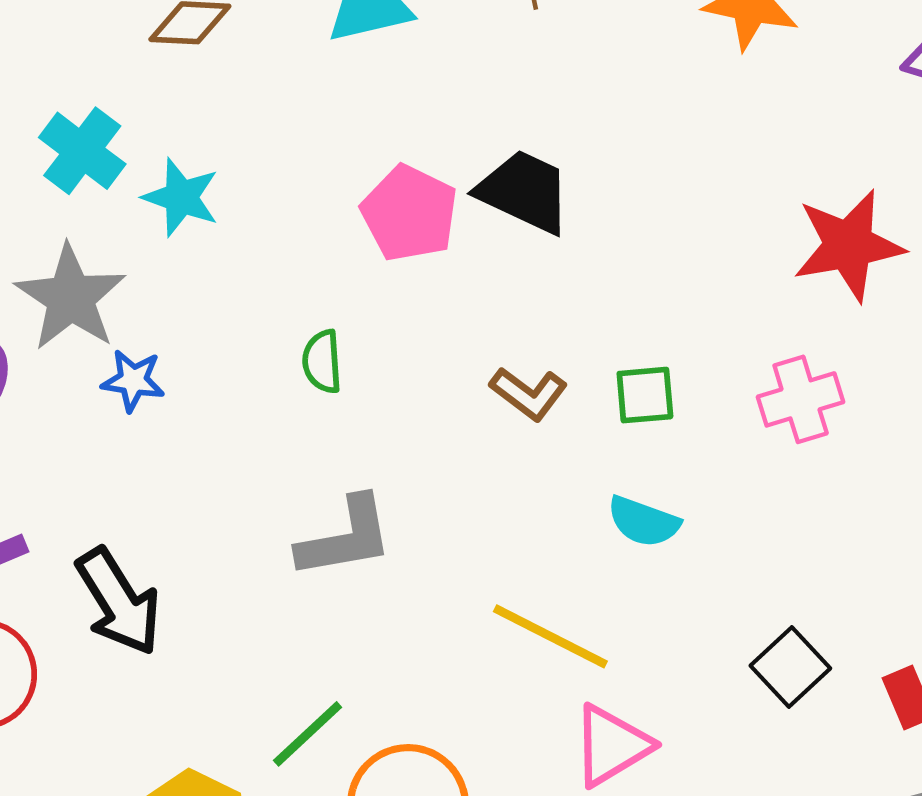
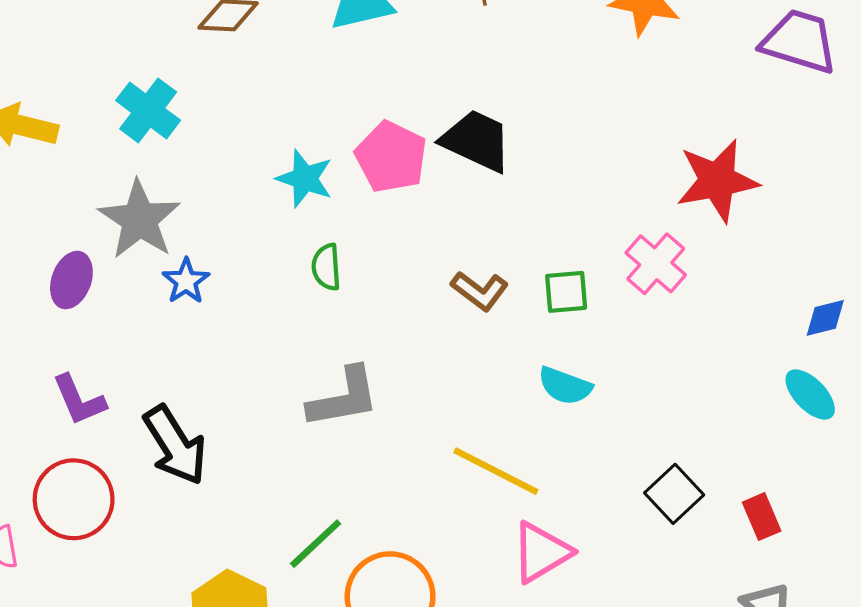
cyan star: (181, 197) -> (305, 179), moved
blue star: (133, 381) -> (186, 281), turned 30
pink cross: (801, 399) -> (656, 264), moved, turned -32

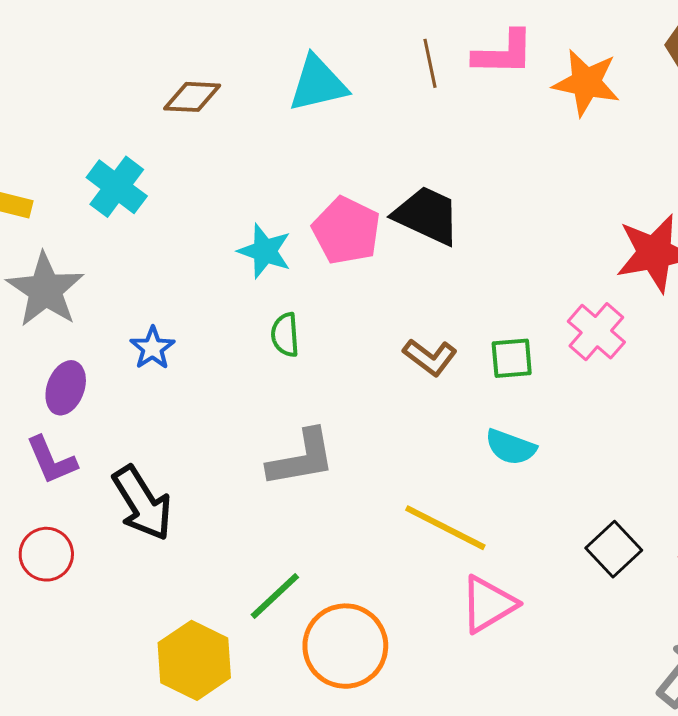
gray star: (139, 220) -> (45, 290), moved
purple ellipse: (71, 280) -> (66, 388), moved
red circle: (74, 499) -> (46, 554), size x0.7

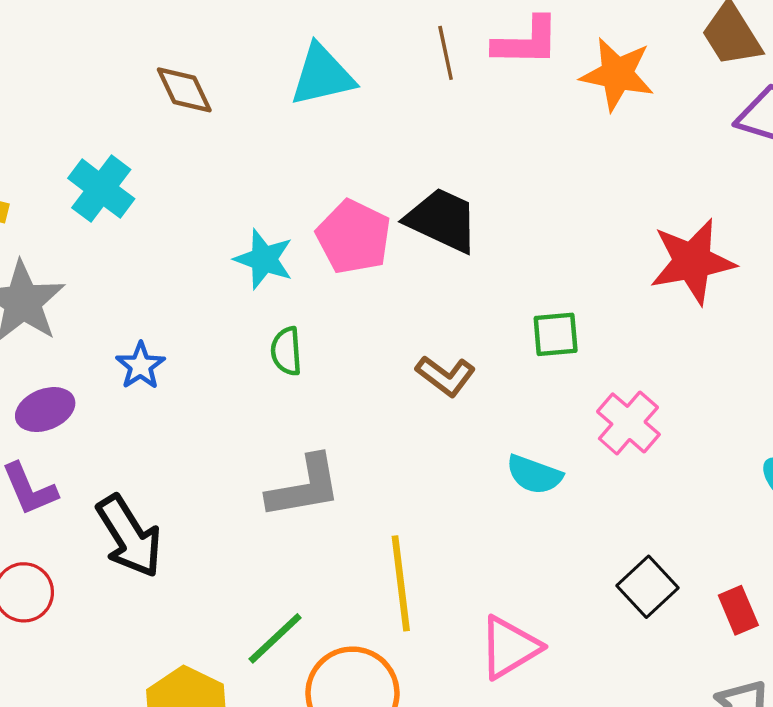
brown diamond: (192, 97) -> (184, 90), turned 62
pink cross: (596, 332) -> (628, 423), moved
green square: (512, 358) -> (556, 334), moved
purple ellipse: (66, 388) -> (45, 410), turned 48
yellow line: (445, 528) -> (401, 583), moved, turned 56

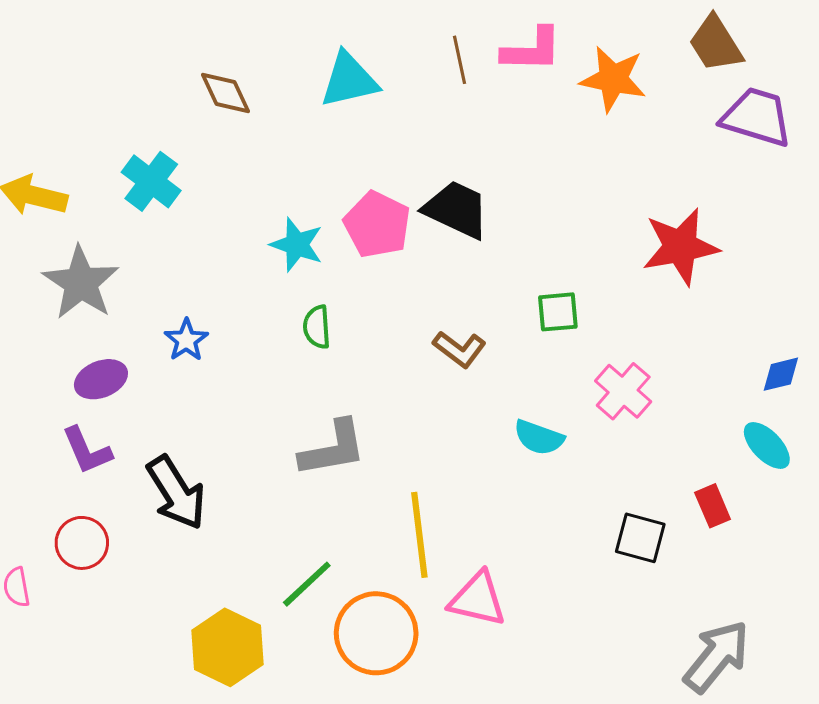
black square: (647, 587) -> (640, 538), turned -32
red rectangle: (738, 610) -> (713, 506), moved
pink triangle: (510, 647) -> (478, 599), moved, turned 44

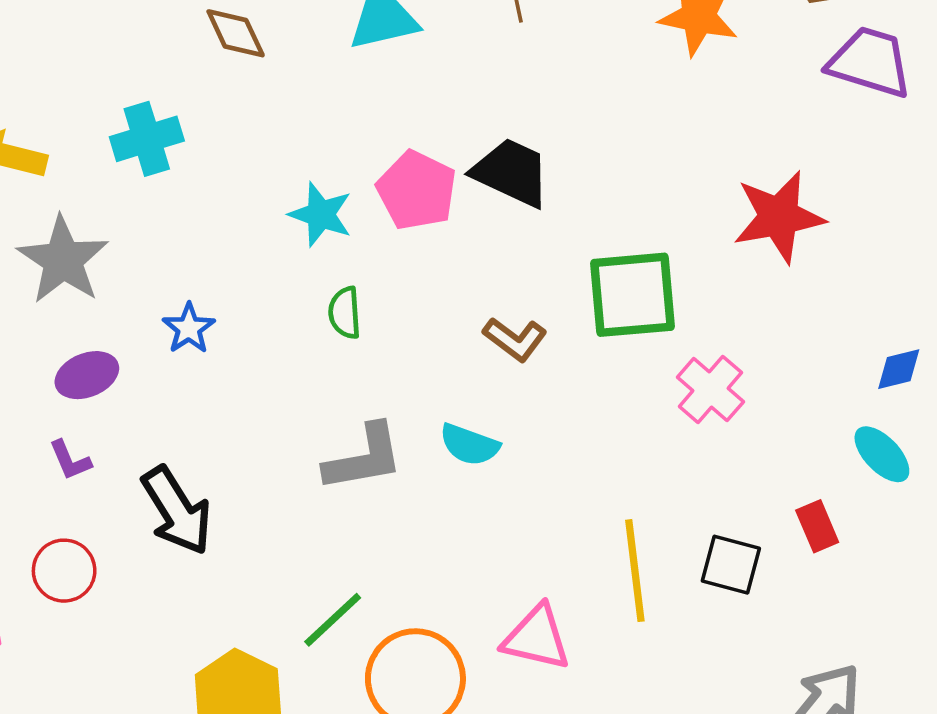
cyan cross: (151, 181) -> (147, 139), turned 36
green square: (558, 312) -> (632, 295), size x1.8
cyan semicircle: (539, 437) -> (469, 445), moved
purple L-shape: (87, 451) -> (70, 460), size x0.7
yellow line: (419, 535) -> (635, 571), moved

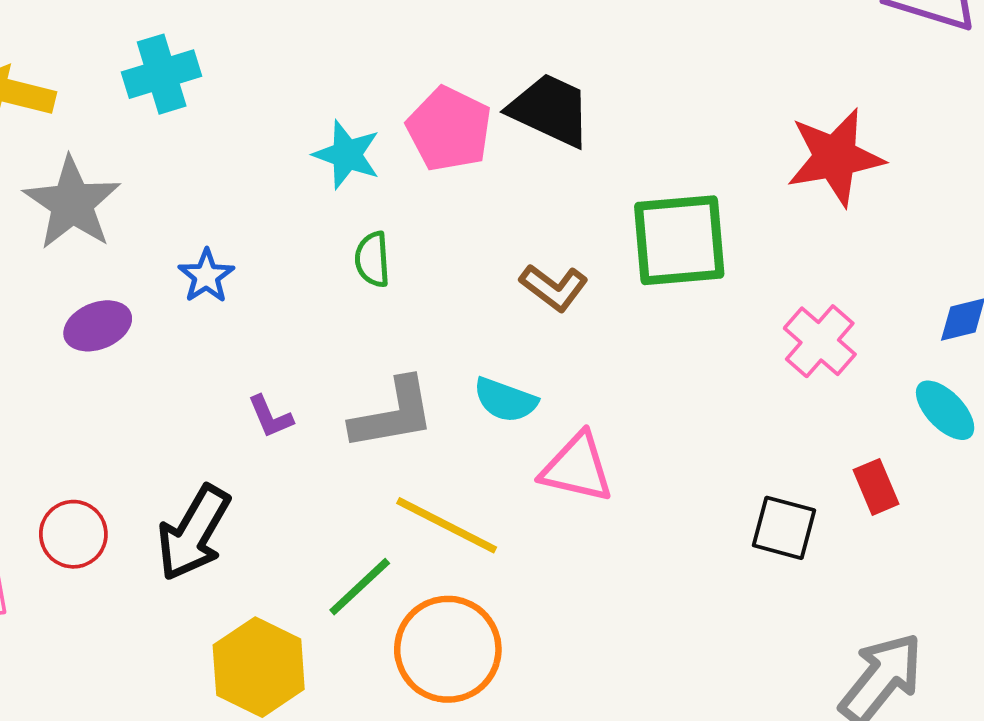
pink cross: (710, 389) -> (820, 341), moved
purple L-shape: (70, 460) -> (270, 417), moved
black arrow: (177, 511) -> (194, 533), moved, turned 62
yellow line: (635, 571) -> (447, 525), moved, turned -56
pink triangle: (537, 638) -> (577, 468), moved

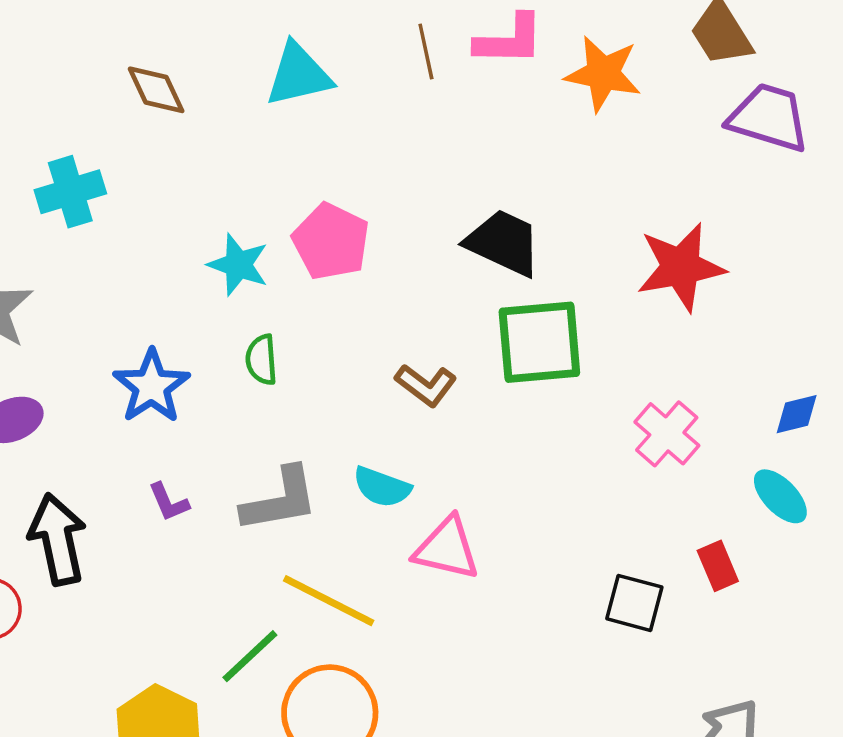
black trapezoid: (550, 110) -> (504, 243), moved
blue star: (206, 276) -> (151, 386), moved, size x1.5
black arrow: (194, 533) -> (58, 539), moved, turned 138

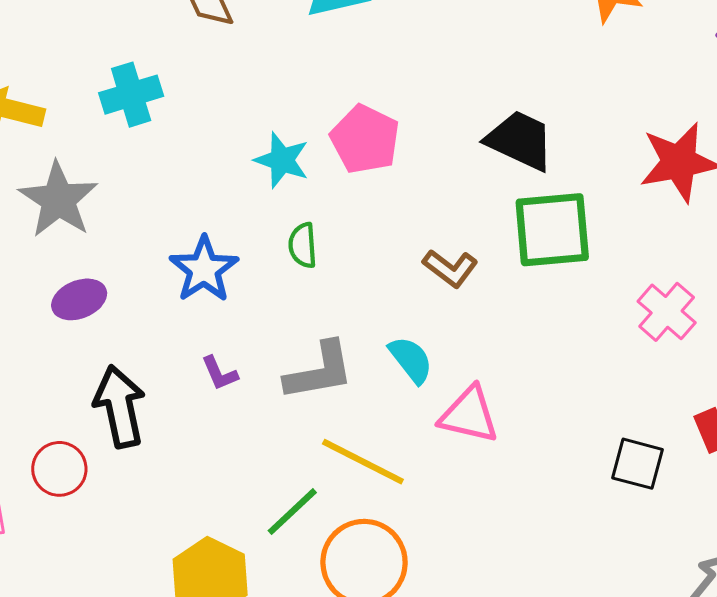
cyan semicircle: (382, 487) -> (411, 360), turned -148

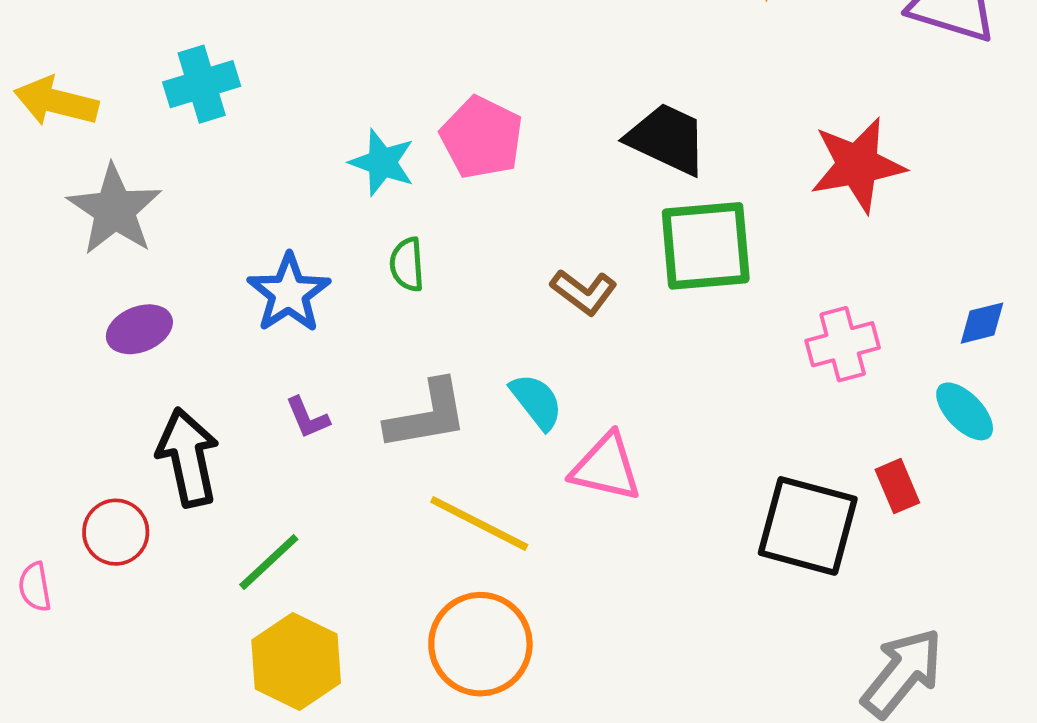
pink cross: (667, 312) -> (843, 344), turned 34
black square: (637, 464) -> (808, 526), size x1.6
green line: (292, 512) -> (269, 562), moved

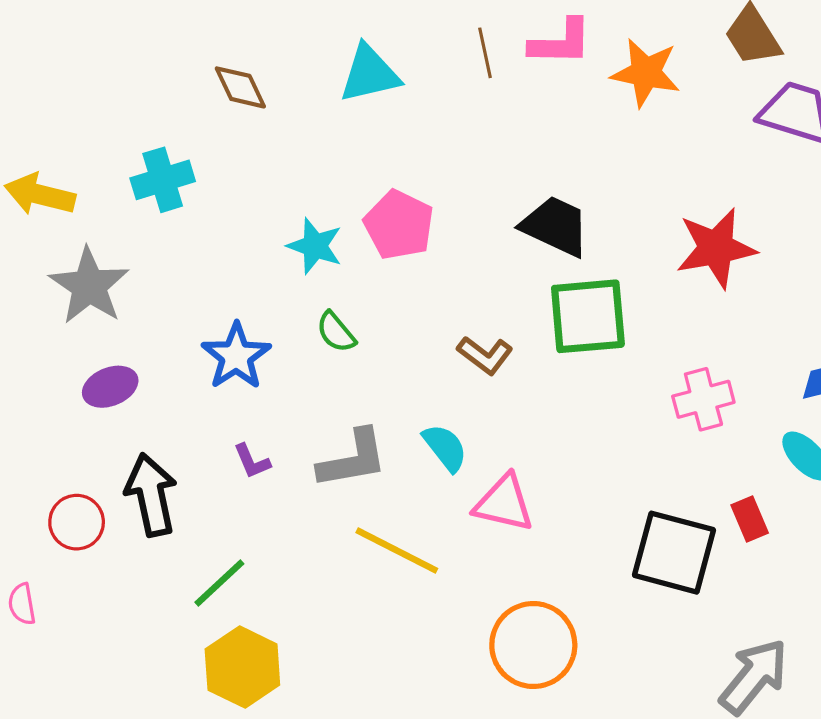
green semicircle: (407, 265) -> (336, 332), turned -36
red circle: (116, 532) -> (77, 522), moved
orange circle: (480, 644) -> (533, 645), moved

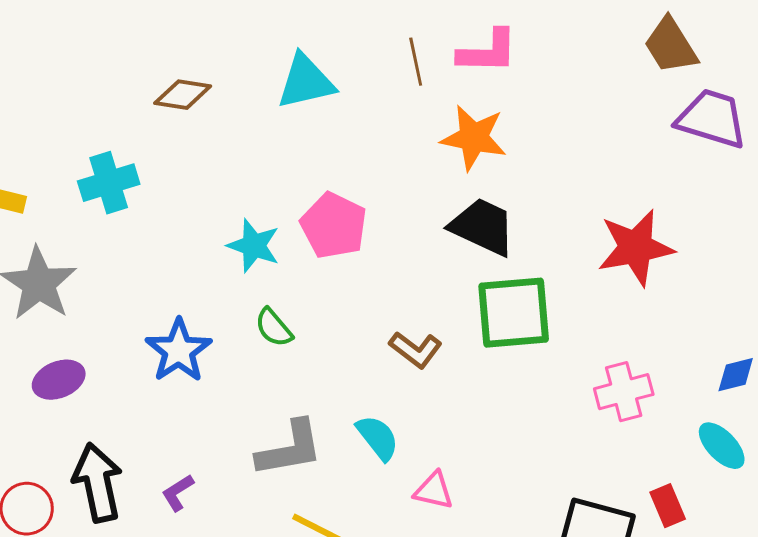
orange star: (646, 73) -> (474, 138), moved
brown diamond: (240, 87) -> (183, 95), turned -56
purple L-shape: (252, 461) -> (178, 493), moved, turned 81
pink triangle: (504, 503) -> (434, 491), size x0.7

